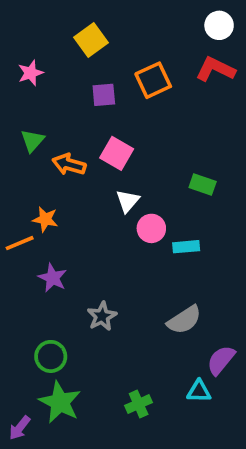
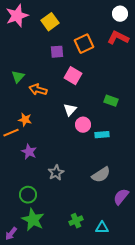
pink star: (31, 73) -> (17, 16), moved, size x1.6
pink square: (117, 153) -> (73, 76), moved
cyan triangle: (199, 391) -> (102, 228), moved

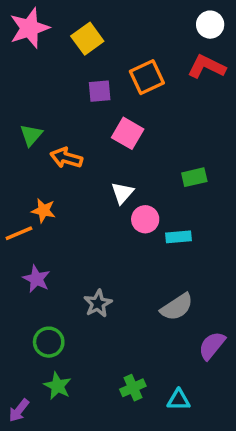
green rectangle: (111, 101) -> (194, 177), turned -32
purple star: (29, 152) -> (36, 279), moved
green star: (33, 220) -> (57, 386), size x0.7

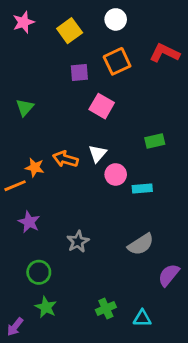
white circle: (210, 25) -> (116, 19), moved
pink star: (29, 28) -> (23, 22), size x0.7
orange arrow: (66, 158) -> (65, 159), moved

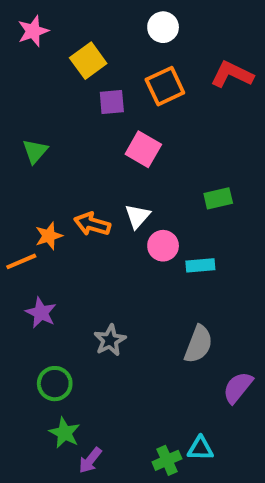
yellow square: (70, 31) -> (88, 61), moved
orange star: (35, 168) -> (49, 236), turned -30
gray semicircle: (141, 244) -> (198, 344), turned -36
green cross: (106, 309) -> (167, 460), moved
purple arrow: (15, 327) -> (90, 460), moved

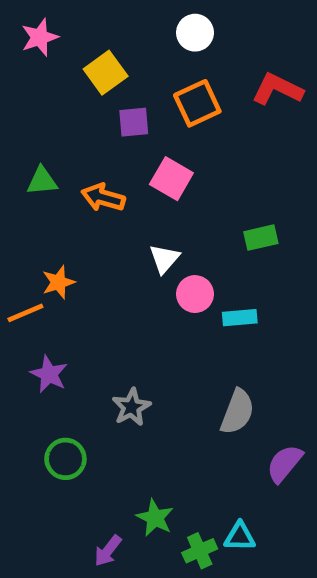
green triangle: (35, 151) -> (42, 181), turned 44
orange arrow: (92, 224) -> (103, 197), moved
green star: (65, 433) -> (155, 518), moved

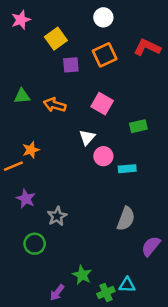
pink square: (171, 179) -> (102, 104), moved
gray star: (131, 407) -> (57, 216), moved

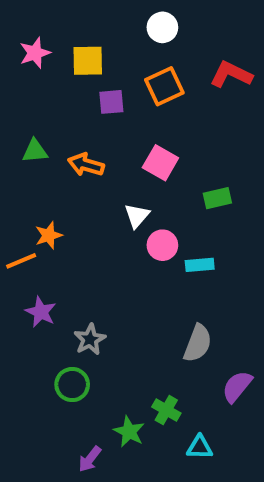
pink star: (21, 20) -> (35, 53), moved
yellow square: (56, 39) -> (88, 61), turned 35
green circle: (35, 244) -> (72, 385), moved
green cross: (106, 293) -> (166, 410), moved, turned -36

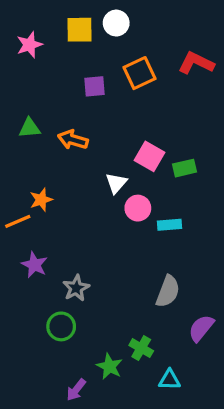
white circle: (162, 27) -> (116, 23), moved
yellow square: (88, 61) -> (79, 30), moved
pink square: (160, 163) -> (150, 156), moved

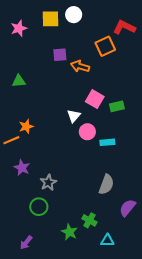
red L-shape: (196, 63) -> (124, 27), moved
orange square: (140, 73) -> (105, 46), moved
orange arrow: (73, 140) -> (80, 66), moved
purple arrow: (76, 390) -> (26, 243), moved

